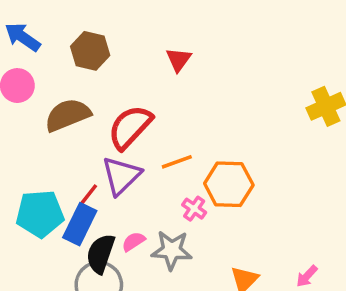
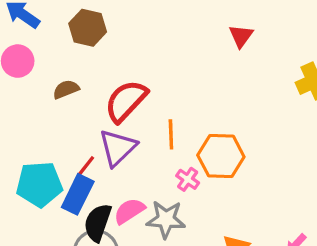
red triangle: (179, 60) -> (241, 36), moved
brown semicircle: (68, 115) -> (66, 89), size x0.6
orange line: (177, 162) -> (171, 134), turned -72
pink semicircle: (133, 242) -> (129, 211), size x1.4

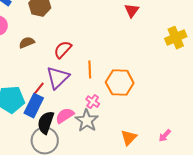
red semicircle: (126, 101) -> (63, 50), size x0.7
pink cross: (188, 179) -> (93, 102), moved
gray star: (166, 219) -> (87, 121), turned 30

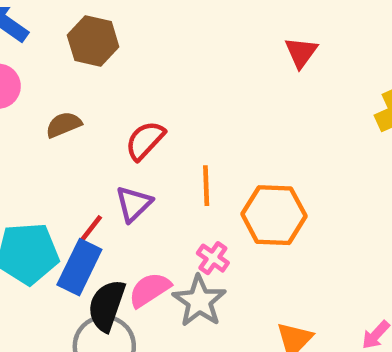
purple triangle: (58, 78) -> (134, 204), size x0.7

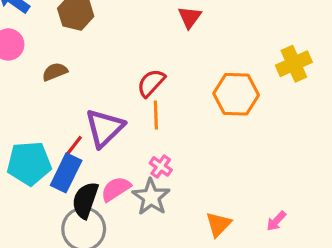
red triangle: (301, 52) -> (190, 17), moved
red semicircle: (145, 140) -> (151, 83), moved
purple triangle: (134, 204) -> (105, 128), size x1.5
orange hexagon: (274, 215) -> (236, 94), moved

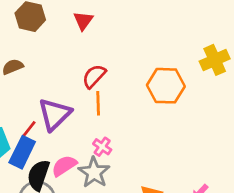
red triangle: (190, 17) -> (83, 21), moved

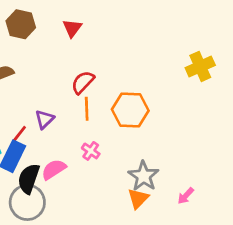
orange hexagon: (166, 86) -> (130, 110), moved
purple triangle: (55, 114) -> (44, 119), size x0.6
gray star: (94, 172) -> (143, 176), moved

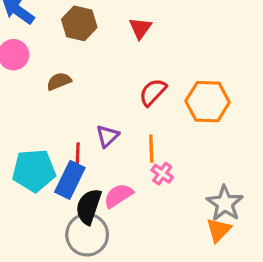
orange line: (87, 109) -> (151, 149), moved
orange hexagon: (130, 110) -> (208, 102), moved
red line: (19, 134) -> (78, 153), turned -36

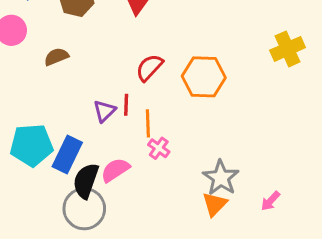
red line: (78, 153) -> (126, 105), moved

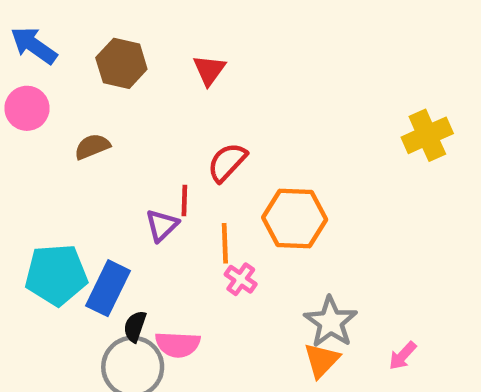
orange hexagon: (204, 77) -> (295, 219), moved
red line: (126, 105) -> (184, 201), moved
pink semicircle: (115, 170) -> (178, 344), moved, turned -144
black semicircle: (86, 181) -> (135, 326), size x0.6

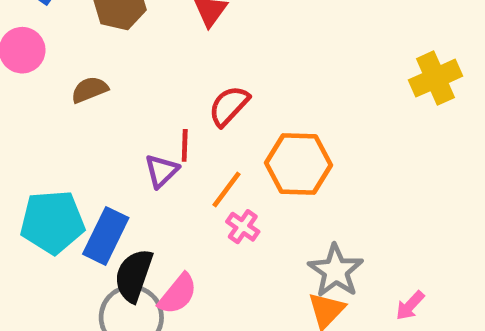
orange line: (225, 243) -> (227, 190), turned 39
black semicircle: (135, 326) -> (134, 275), size x1.6
pink semicircle: (178, 344) -> (178, 294), turned -54

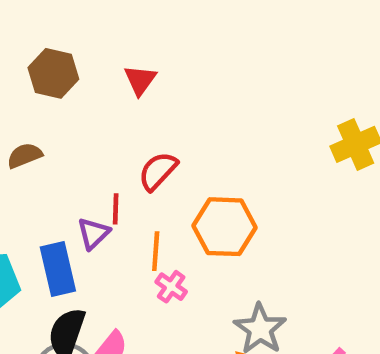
orange line: (227, 190) -> (156, 251), turned -33
blue rectangle: (106, 236) -> (58, 269), moved, turned -39

